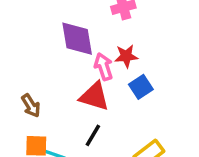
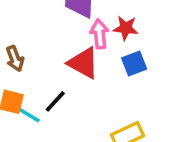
black line: (93, 135) -> (55, 101), moved

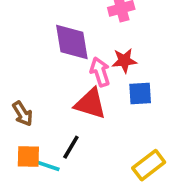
blue square: (134, 64) -> (140, 93), turned 30

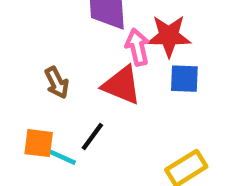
red star: (124, 61) -> (169, 36), size x1.4
brown arrow: (23, 114) -> (57, 83), moved

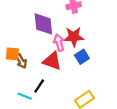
blue square: (184, 79) -> (82, 57), turned -32
orange square: (39, 143) -> (12, 54), moved

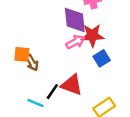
purple diamond: (43, 24) -> (75, 20), moved
pink arrow: (59, 43) -> (75, 42), turned 77
red triangle: (52, 61) -> (72, 85), moved

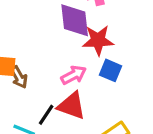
pink arrow: (75, 42) -> (74, 75), moved
blue square: (102, 58) -> (110, 70), turned -35

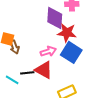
blue square: (110, 70) -> (71, 52), size x1.5
black line: (46, 115) -> (27, 73), turned 40

